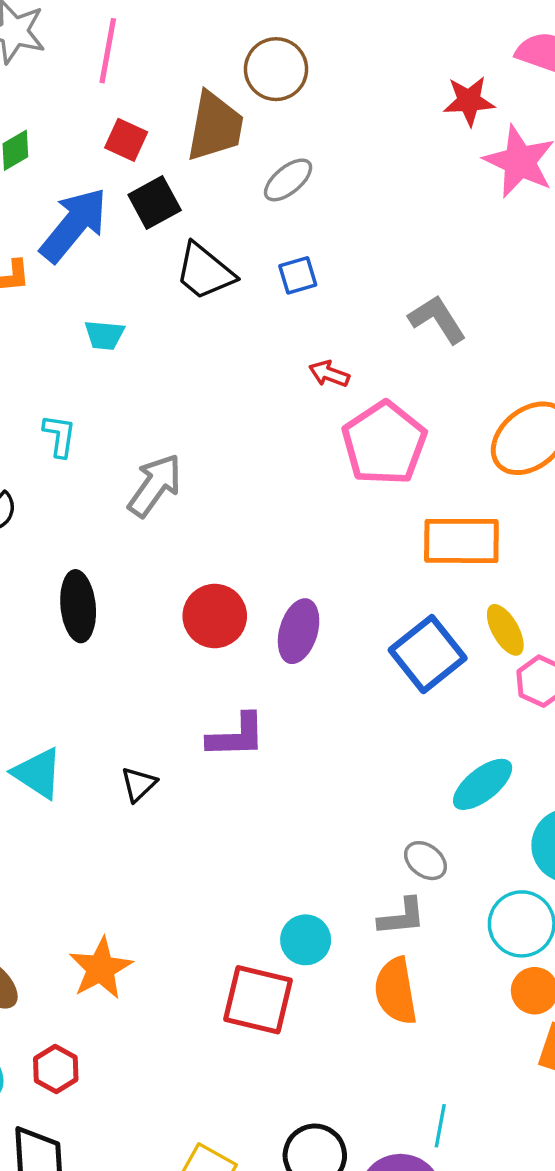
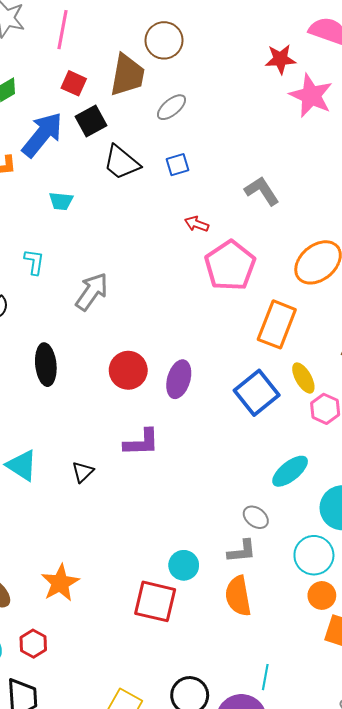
orange rectangle: (461, 541) -> (277, 324), turned -69

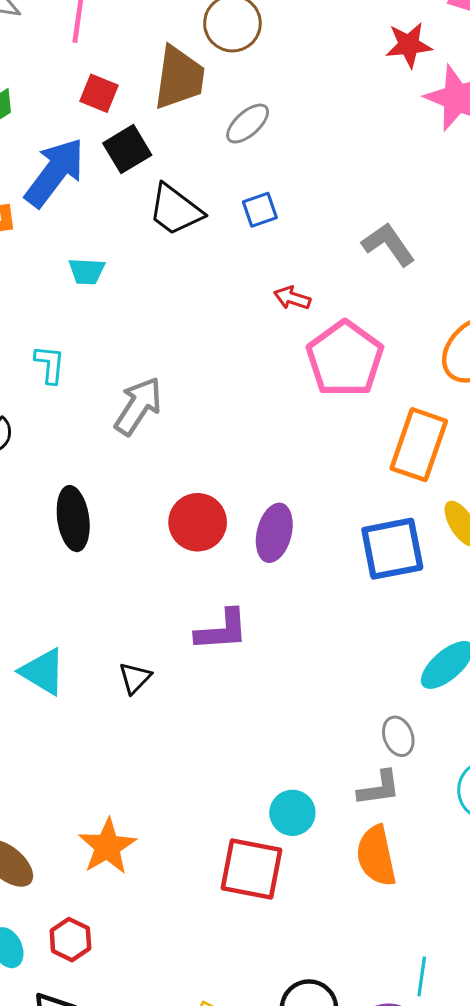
blue square: (257, 393) -> (392, 549), turned 30
gray ellipse: (256, 517) -> (398, 736), turned 35

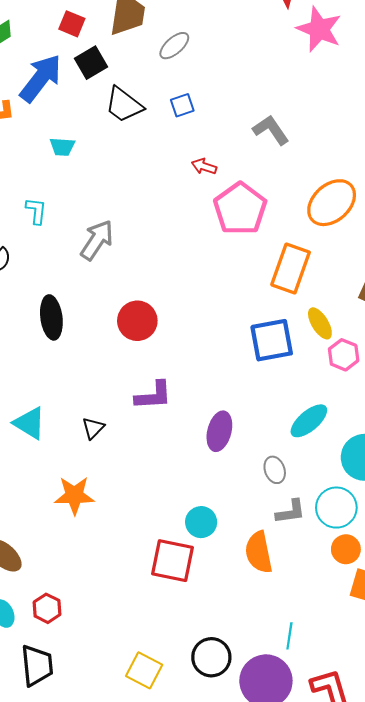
purple ellipse: (274, 533) -> (219, 431), moved
gray L-shape: (379, 788) -> (291, 512), moved
orange star: (107, 846) -> (74, 495), moved, turned 30

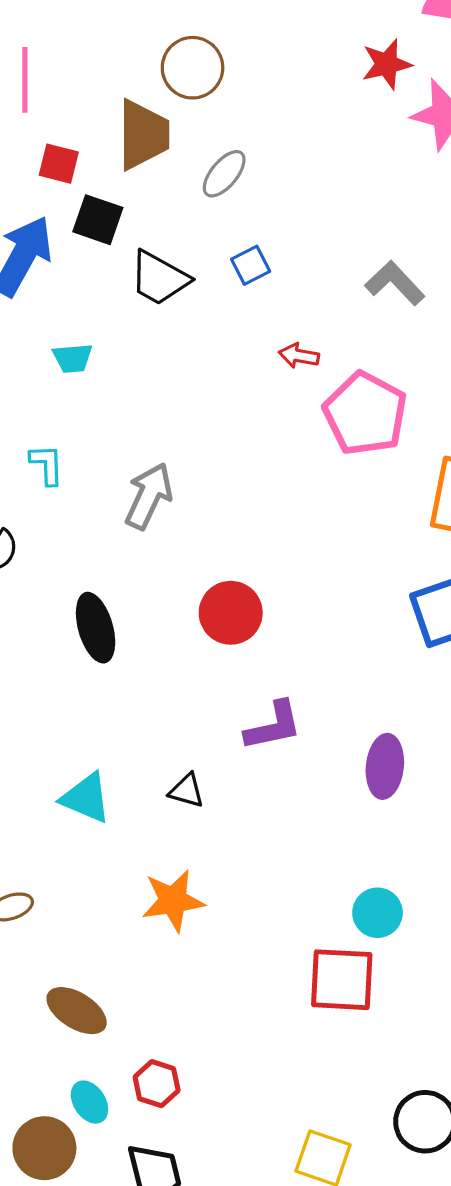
black square: (91, 63) -> (98, 220), turned -32
black triangle: (93, 428) -> (187, 791), turned -50

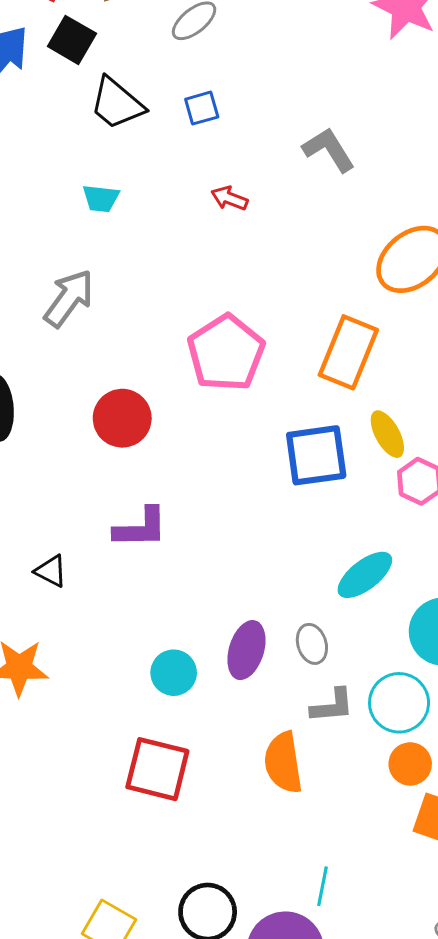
cyan trapezoid: (73, 358) -> (101, 198), moved
pink pentagon: (365, 414) -> (226, 353), moved
purple ellipse: (385, 766) -> (246, 650), moved
cyan circle: (377, 913) -> (174, 673), moved

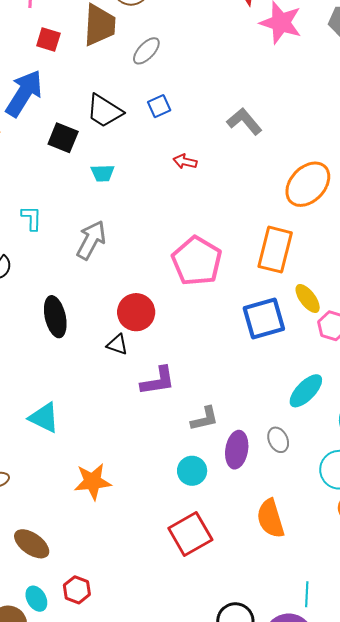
black square: (72, 40) -> (63, 138), moved
black triangle: (51, 571) -> (117, 345), moved
gray L-shape: (332, 706) -> (205, 419), moved
red square: (157, 769) -> (190, 534), turned -36

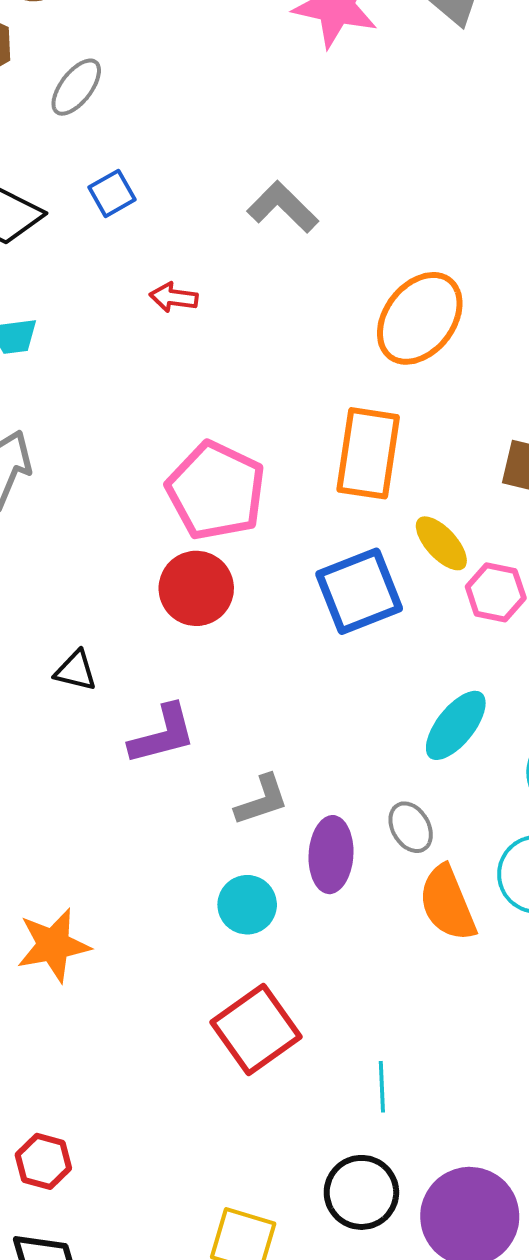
red circle: (136, 312) -> (196, 588), moved
orange semicircle: (270, 519) -> (447, 903), moved
cyan line: (307, 594) -> (382, 1087), moved

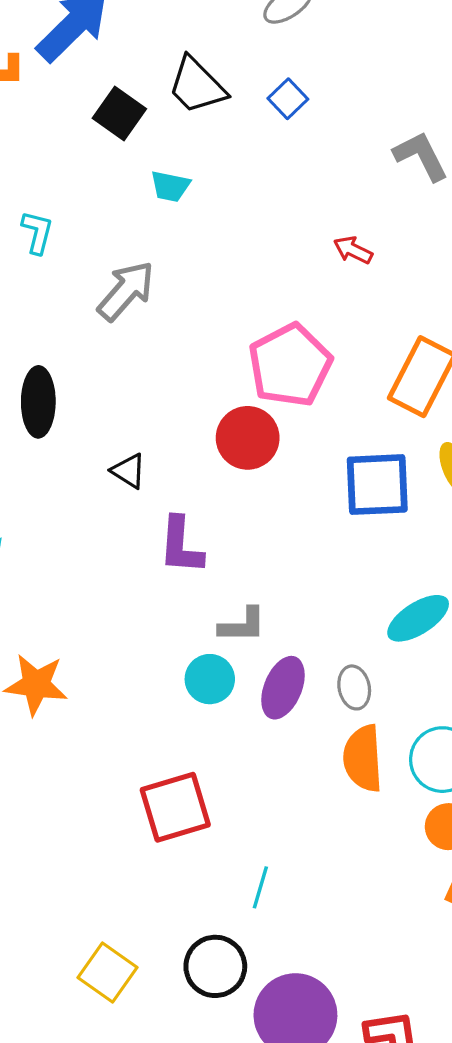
blue square: (112, 193) -> (288, 99), turned -33
red arrow: (174, 297) -> (353, 250), moved
purple L-shape: (162, 734) -> (181, 546), turned 90
cyan circle: (247, 905) -> (210, 679), moved

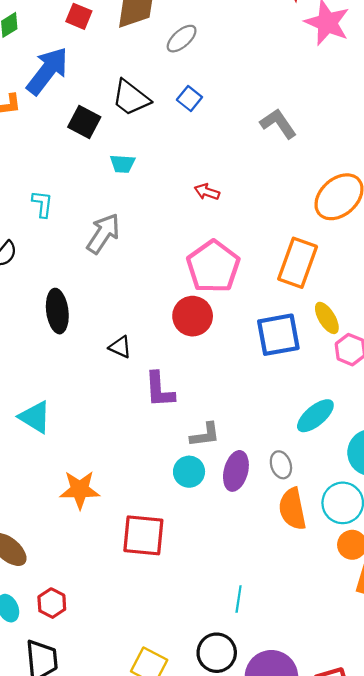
red arrow: (353, 250) -> (207, 192), moved
red square: (175, 807) -> (143, 535), moved, turned 30

